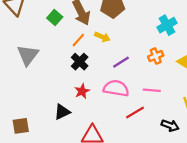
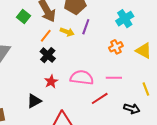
purple line: (121, 62) -> (86, 27), moved, turned -35

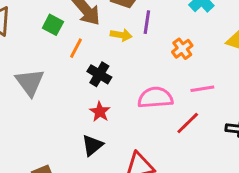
orange line: (46, 36) -> (76, 48), moved
orange cross: (116, 47) -> (182, 49), moved
red star: (51, 82) -> (100, 112), moved

